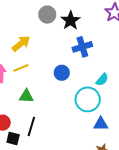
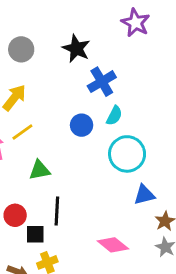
gray circle: (47, 15) -> (21, 49), moved
cyan semicircle: (102, 80) -> (114, 116), moved
blue triangle: (101, 124) -> (144, 195), moved

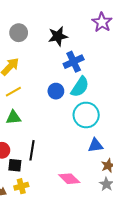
black star: (76, 49) -> (58, 36), turned 30
cyan semicircle: (114, 116) -> (80, 87), size x1.5
green triangle: (40, 170) -> (13, 118), moved

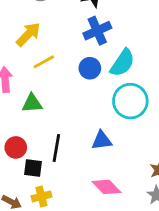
blue cross: (74, 62) -> (97, 31), moved
yellow line: (13, 92) -> (44, 62), moved
blue triangle: (95, 145) -> (102, 140), moved

